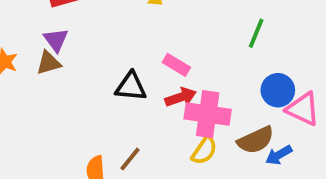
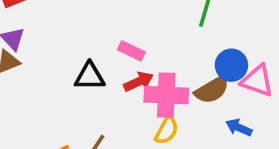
brown semicircle: (256, 140) -> (212, 90), moved
blue arrow: (279, 155) -> (239, 127), turned 60

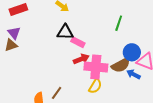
black triangle: (90, 76) -> (65, 32), moved
blue arrow: (239, 127) -> (133, 74), moved

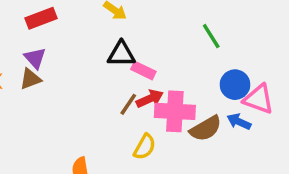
green line: (119, 23) -> (211, 36), turned -49
brown semicircle: (121, 65) -> (206, 129), moved
yellow semicircle: (95, 86) -> (145, 147), moved
brown line: (57, 93) -> (128, 104), moved

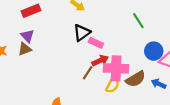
black triangle: (121, 54) -> (82, 33), turned -36
brown line: (128, 104) -> (88, 73), moved
blue arrow: (239, 122) -> (159, 84), moved
yellow semicircle: (145, 147) -> (113, 85), moved

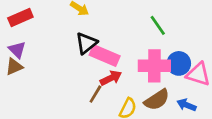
pink rectangle: (96, 43) -> (105, 56), size x1.5
pink cross: (116, 68) -> (154, 66), moved

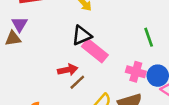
pink cross: (154, 66) -> (136, 72), size x0.7
red arrow: (111, 78) -> (68, 70), moved

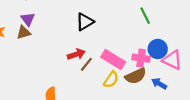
pink rectangle: (95, 51) -> (113, 60), moved
pink cross: (136, 72) -> (141, 58), moved

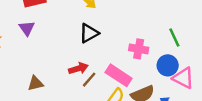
green line: (145, 16) -> (174, 37), moved
brown triangle: (24, 33) -> (35, 83), moved
pink cross: (141, 58) -> (139, 49), moved

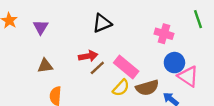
purple triangle: (27, 28) -> (41, 27), moved
green line: (174, 37) -> (198, 19), moved
pink cross: (139, 49) -> (164, 34), moved

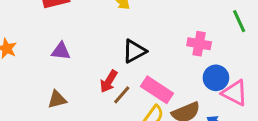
black triangle: (102, 23) -> (134, 51), moved
purple triangle: (41, 27) -> (61, 51), moved, turned -49
red arrow: (88, 56) -> (109, 81), turned 138

